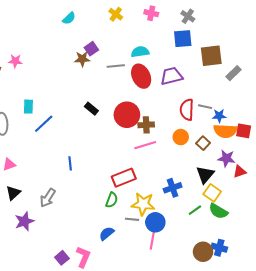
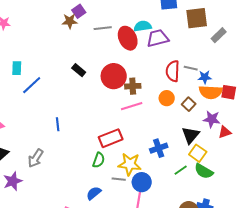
cyan semicircle: (140, 52) -> (143, 26), moved

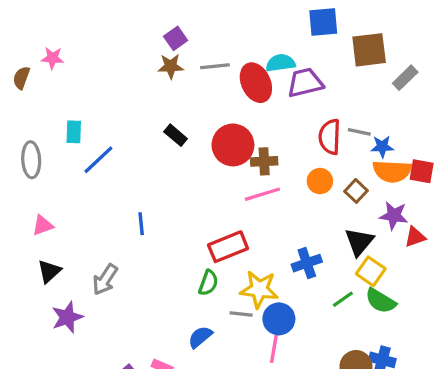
brown star: (70, 21) -> (171, 66), moved

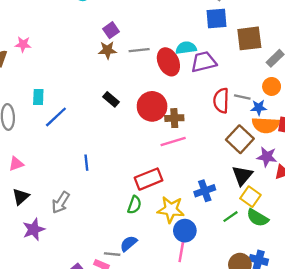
orange circle: (320, 181) -> (272, 86), moved
brown square: (356, 191) -> (240, 139), size x1.6
gray line: (241, 314) -> (112, 254), moved

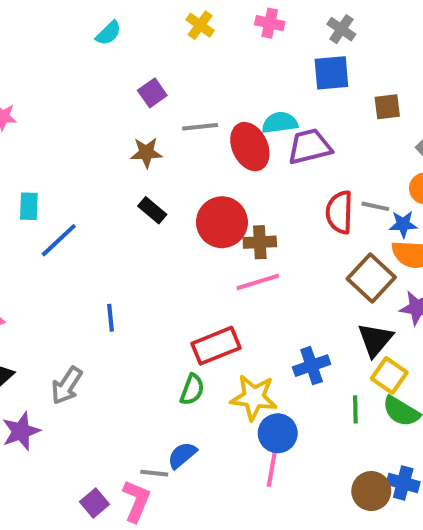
brown square: (249, 38) -> (387, 107), size x0.6
brown star: (107, 50) -> (146, 153), moved
green line: (231, 217) -> (355, 409), turned -56

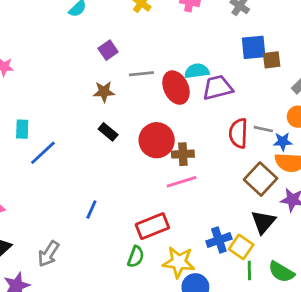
blue square: (331, 73) -> (254, 47), moved
blue line: (110, 318) -> (91, 209), moved, turned 30
yellow square: (389, 376) -> (241, 247), moved

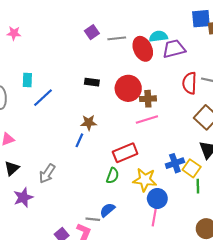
purple square: (108, 50) -> (92, 32), moved
brown star: (104, 92) -> (89, 123), moved
black rectangle: (108, 132) -> (92, 82), turned -32

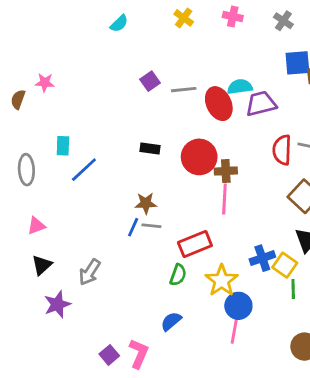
pink line: (147, 119) -> (224, 199), turned -70
yellow star: (145, 180) -> (222, 281), turned 30
gray line: (93, 219) -> (151, 226), moved

